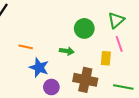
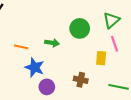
green arrow: (67, 51) -> (52, 43), moved
brown cross: (85, 80) -> (81, 80), size x0.6

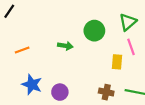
orange line: (21, 47) -> (22, 50), moved, turned -32
blue star: (35, 67) -> (32, 85), moved
brown cross: (81, 80) -> (106, 92), moved

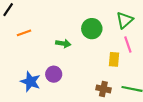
orange line: (22, 50) -> (24, 33), moved
purple circle: (60, 92) -> (54, 74), moved

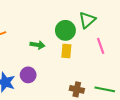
green triangle: (125, 20) -> (87, 20), moved
yellow rectangle: (114, 59) -> (66, 51), moved

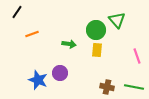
green triangle: (87, 20) -> (117, 20), turned -30
pink line: (101, 46) -> (137, 56), moved

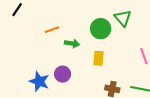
orange line: (32, 34) -> (52, 30), moved
yellow rectangle: (97, 50) -> (98, 58), moved

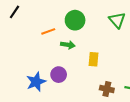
green circle: (101, 29) -> (75, 20), moved
blue star: (39, 81) -> (36, 82), turned 30

